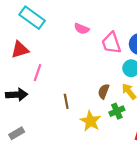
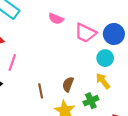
pink trapezoid: (111, 43) -> (85, 33), turned -45
brown semicircle: (104, 91) -> (68, 84), moved

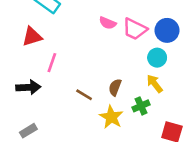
pink semicircle: (56, 19) -> (108, 23), moved
brown line: (41, 91) -> (84, 95), turned -48

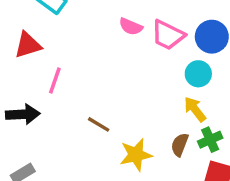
brown semicircle: (115, 87) -> (180, 145), moved
green cross: (141, 106) -> (210, 140), moved
yellow star: (111, 117) -> (136, 155), turned 30

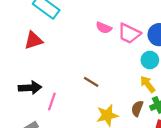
pink line: (55, 81) -> (52, 101), moved
brown line: (99, 124) -> (91, 82), moved

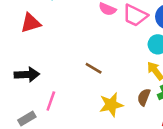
pink line: (52, 101) -> (51, 101), moved

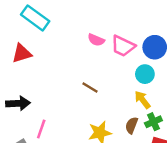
brown line: (94, 68) -> (90, 87), moved

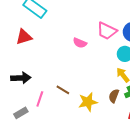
pink semicircle: (96, 40) -> (80, 43), moved
brown line: (90, 87) -> (63, 90), moved

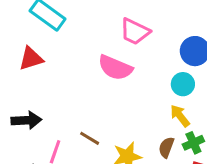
pink trapezoid: (107, 31) -> (135, 32), moved
pink semicircle: (80, 43) -> (115, 68), size x1.6

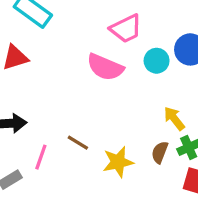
pink trapezoid: (135, 32) -> (126, 29), turned -52
cyan circle: (183, 84) -> (157, 61), moved

